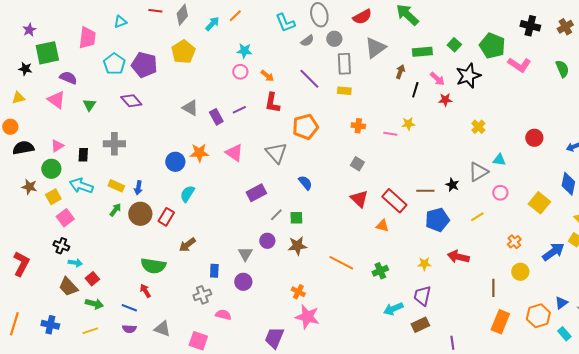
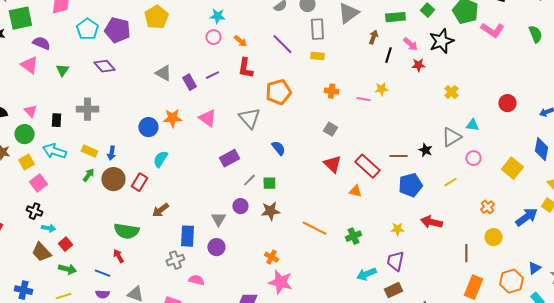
pink triangle: (57, 146) -> (30, 111), turned -40
blue rectangle: (214, 271) -> (187, 236), size x1.5

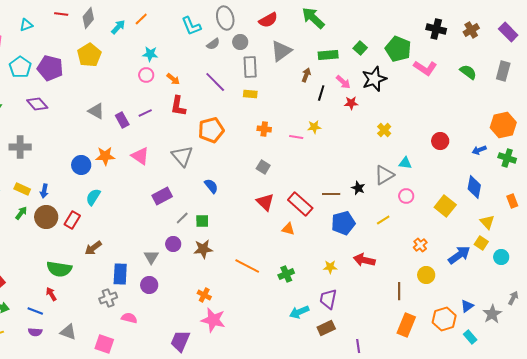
green semicircle: (535, 34) -> (468, 72), turned -30

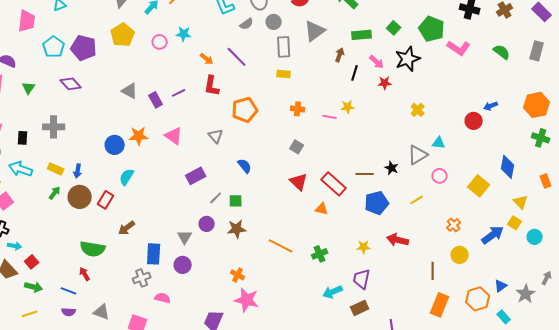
pink circle: (146, 75) -> (160, 42), moved
purple line: (215, 82) -> (237, 57), moved
blue arrow: (479, 150) -> (491, 106), moved
gray triangle: (182, 156) -> (216, 136), size x0.7

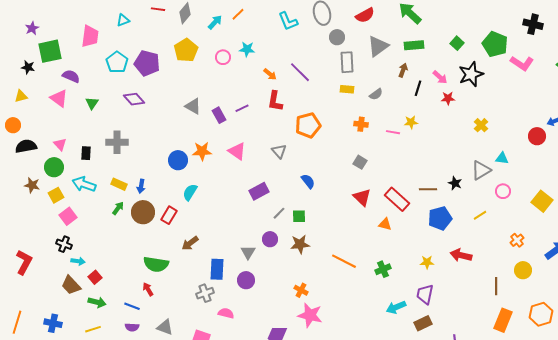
gray semicircle: (247, 24) -> (376, 94), moved
green rectangle: (362, 35) -> (414, 45), moved

